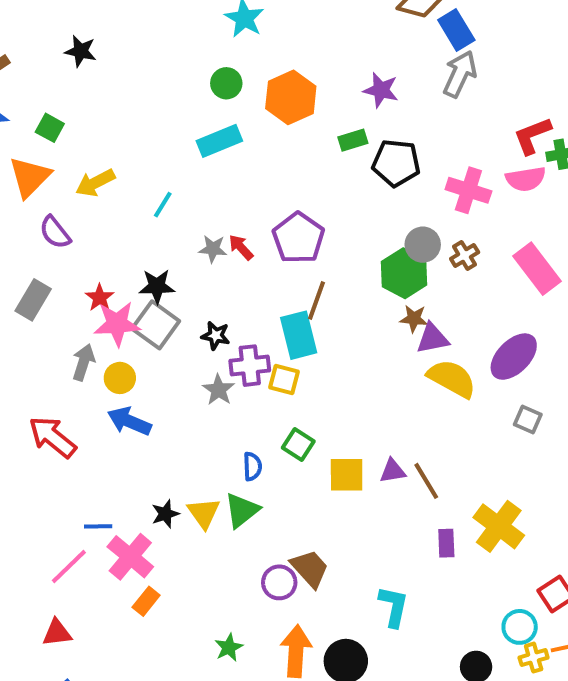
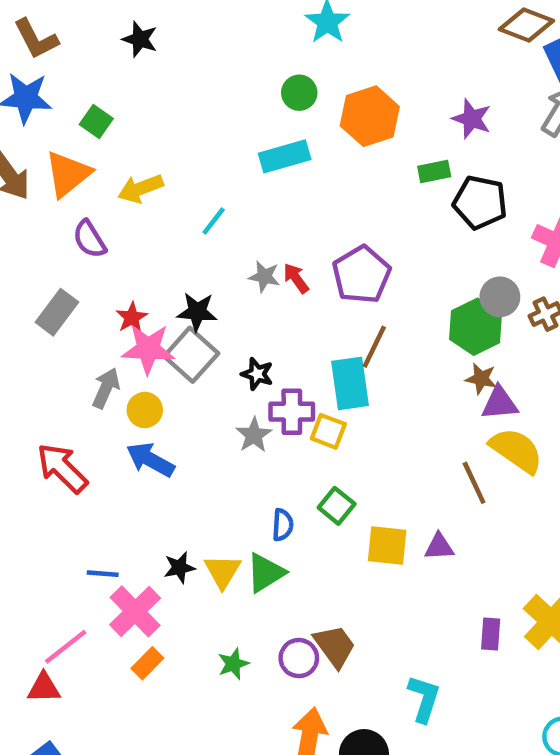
brown line: (426, 481) -> (474, 483), moved
pink line: (69, 567) -> (66, 647), moved
green star: (229, 647) -> (233, 664), moved

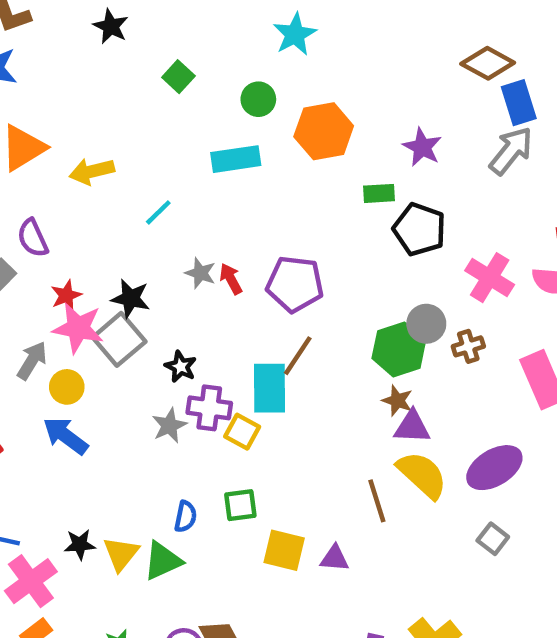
green square: (96, 121) -> (178, 77), moved
purple semicircle: (89, 239) -> (33, 238), moved
purple pentagon: (362, 275) -> (295, 284), turned 30
green square: (337, 506) -> (240, 505), turned 36

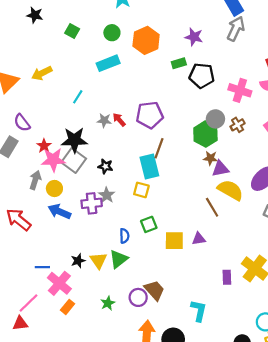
yellow arrow: (92, 171) -> (42, 73), moved
black star: (131, 298) -> (74, 140), size x1.4
purple cross: (209, 408) -> (92, 203), moved

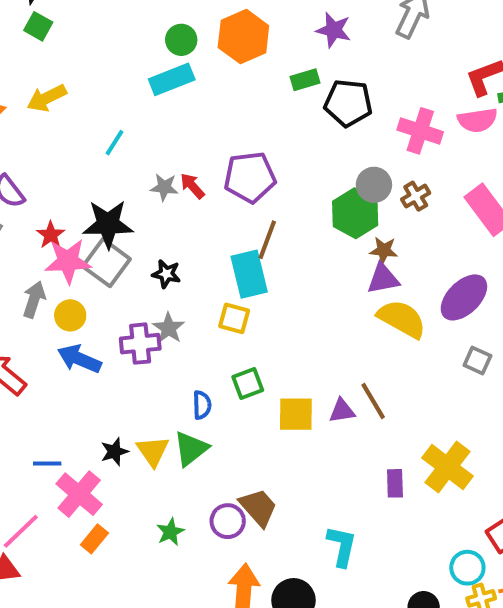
green square: (72, 31) -> (38, 26), moved
green circle: (112, 33) -> (181, 40), moved
brown star: (210, 158) -> (384, 250), moved
brown line: (212, 207) -> (373, 401), moved

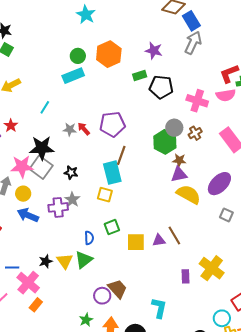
red star: (51, 235) -> (11, 126), moved
green star: (170, 532) -> (86, 320), moved

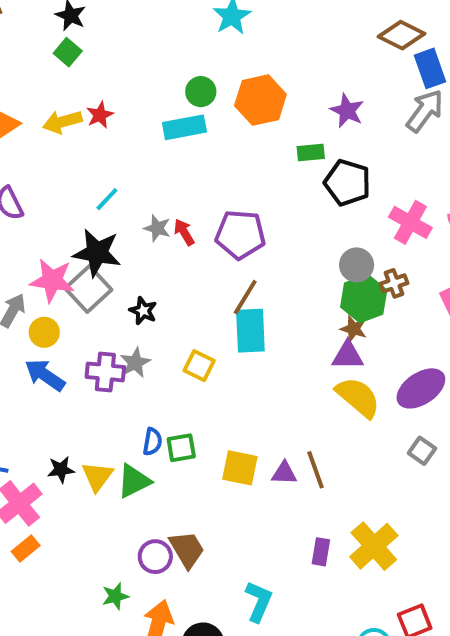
cyan line: (45, 107) -> (107, 199), moved
red star: (11, 126) -> (100, 115), moved
green hexagon: (165, 142) -> (364, 299), moved
cyan rectangle: (112, 173) -> (250, 331), moved
green square: (112, 227) -> (181, 448), moved

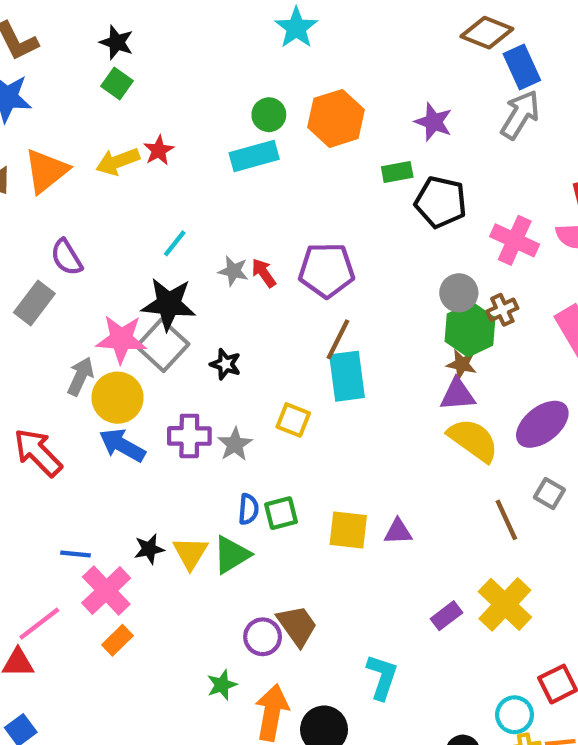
yellow circle: (44, 332) -> (118, 398), size x1.5
gray star: (135, 363) -> (235, 444), moved
brown line: (316, 470) -> (506, 520), moved
purple rectangle: (321, 552) -> (447, 616), turned 48

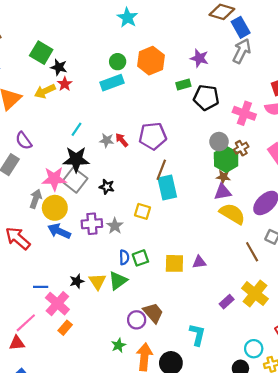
black star: (117, 42) -> (59, 67), moved
green square: (117, 84) -> (41, 53), size x1.5
cyan circle: (515, 715) -> (254, 349), moved

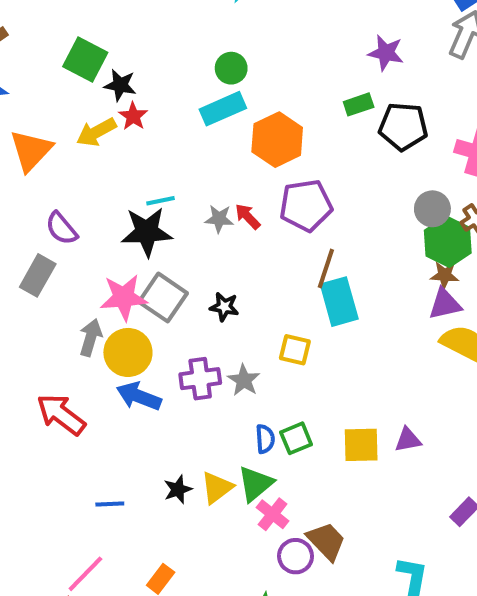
orange hexagon: (151, 61) -> (277, 140), moved
cyan line: (77, 129) -> (161, 201), turned 48
black star: (76, 159) -> (147, 232), moved
yellow triangle: (97, 281) -> (217, 488), turned 30
pink cross: (57, 304) -> (273, 514), moved, size x0.7

